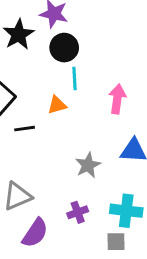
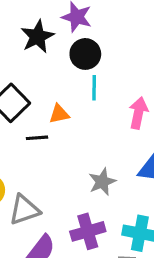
orange triangle: (57, 105) -> (59, 114), moved
purple cross: (78, 212) -> (88, 231), size x1.5

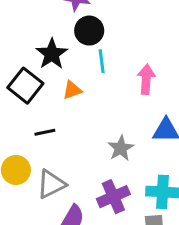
black star: (37, 37) -> (52, 54), moved
black line: (37, 138) -> (45, 132), moved

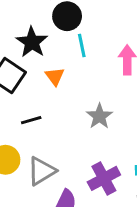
orange triangle: (72, 90) -> (55, 76), turned -42
gray star: (121, 148) -> (99, 116), moved

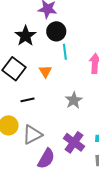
black star: (32, 42) -> (26, 36), moved
purple cross: (104, 178) -> (74, 142), turned -30

